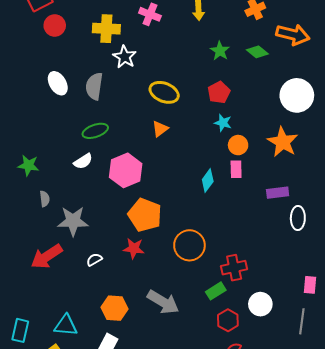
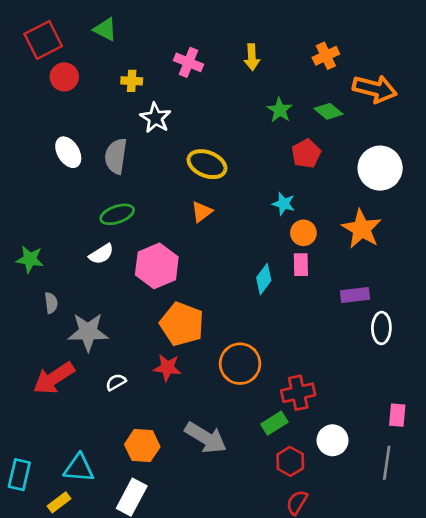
yellow cross: (106, 29) -> (132, 81), size x0.6
red pentagon: (219, 92) -> (306, 154), moved

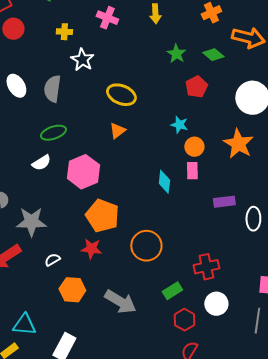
cyan diamond: (264, 279) -> (164, 182), turned -30
purple rectangle: (355, 295) -> (224, 202), moved
red cross: (298, 393) -> (206, 267), moved
orange hexagon: (142, 446) -> (72, 290), moved

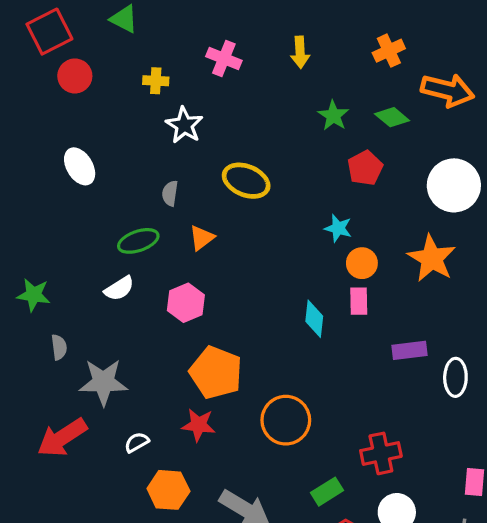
gray semicircle: (52, 89) -> (170, 193), moved, size x0.6
orange triangle: (117, 131) -> (202, 238), moved
pink hexagon: (83, 172) -> (186, 303), size x0.7

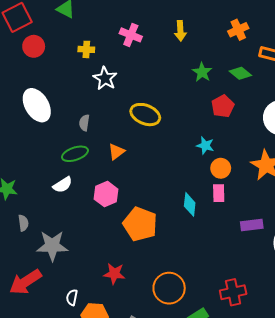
white ellipse: (80, 166) -> (37, 105), size x1.4
gray semicircle: (170, 193) -> (84, 123), moved
orange pentagon: (216, 373) -> (140, 224), moved
orange circle: (286, 420) -> (169, 288), moved
white semicircle: (137, 442) -> (72, 297), moved, turned -49

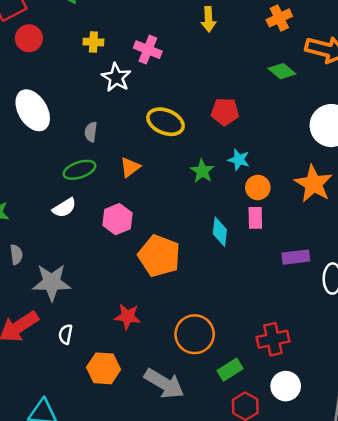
pink cross: (131, 35) -> (148, 50), moved
green star: (202, 72) -> (202, 171), moved
red pentagon: (223, 106) -> (225, 112), moved, turned 30
white semicircle: (72, 297) -> (66, 334), moved

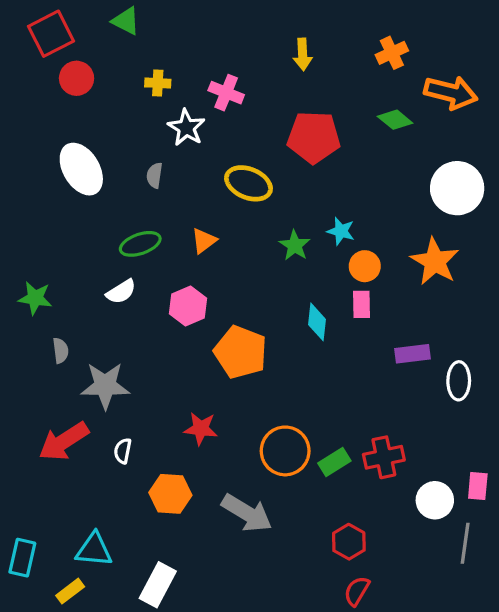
red pentagon: (225, 112) -> (314, 137), moved, size x1.5
gray semicircle: (91, 132) -> (155, 175), moved
green rectangle: (230, 370) -> (334, 462), moved
white circle: (286, 386) -> (435, 500), moved

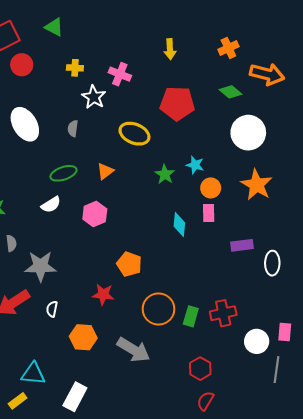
white circle: (457, 188) -> (248, 133), moved
orange pentagon: (241, 352) -> (129, 264), moved, size x0.7
green rectangle: (334, 462) -> (191, 316), turned -42

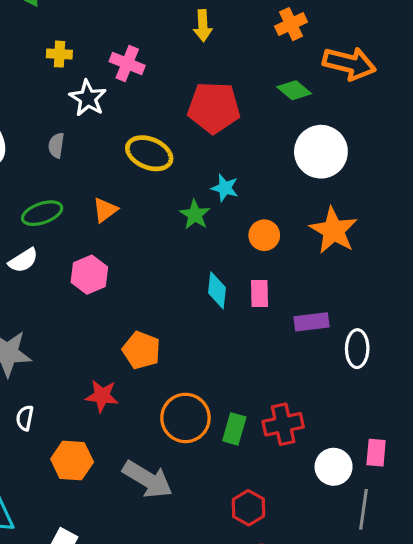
cyan star: (195, 165) -> (225, 188), moved
pink rectangle: (209, 213) -> (259, 293), moved

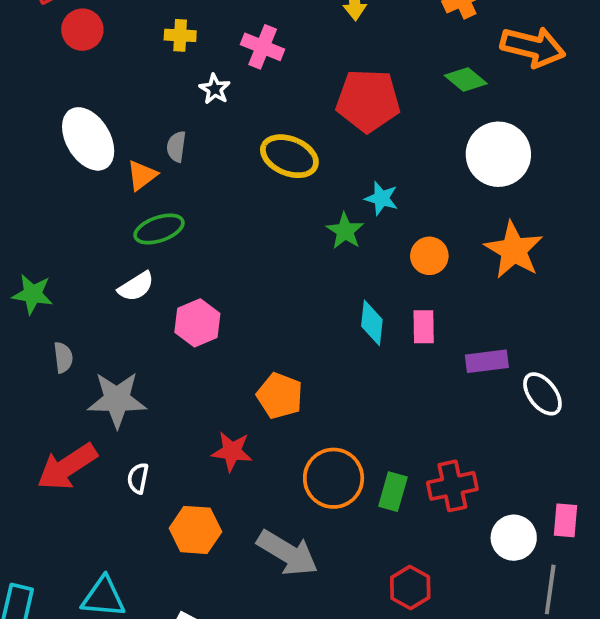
white star: (88, 98) -> (215, 89), size x0.7
orange triangle: (105, 210) -> (142, 175), moved
pink hexagon: (89, 275) -> (197, 323), moved
white ellipse: (357, 349) -> (542, 394), turned -39

